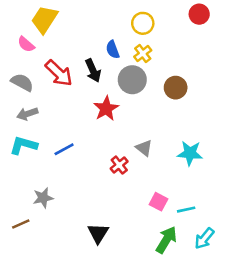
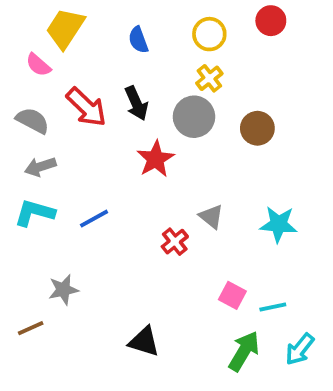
red circle: (199, 14) -> (271, 21), moved
blue semicircle: (113, 50) -> (138, 40), moved
black triangle: (98, 233) -> (144, 342), turned -45

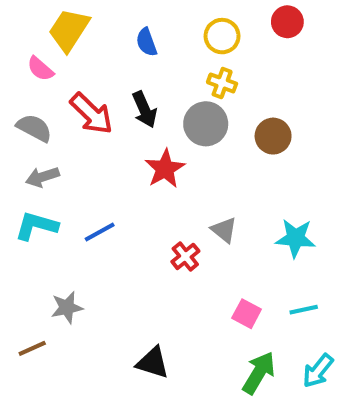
yellow cross: (209, 78) -> (222, 83), turned -32
cyan line: (273, 307) -> (304, 310), moved

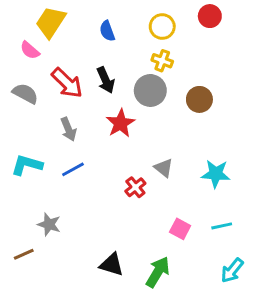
gray arrow: (42, 177) -> (68, 129), moved, turned -95
gray star: (67, 308) -> (49, 224), turned 30
green arrow: (259, 373) -> (158, 272), moved

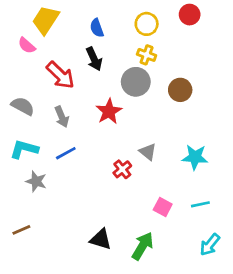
black arrow: (106, 80) -> (94, 59), moved
gray semicircle: (25, 93) -> (23, 106), moved
gray star: (49, 224) -> (36, 181), moved

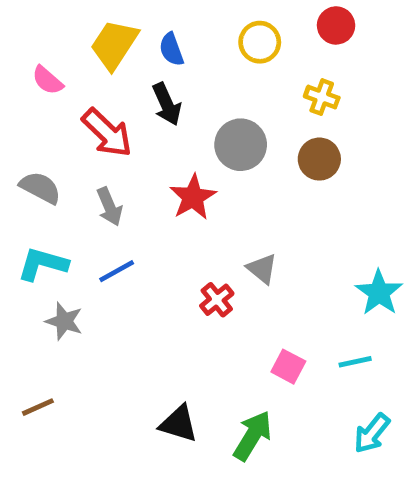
yellow trapezoid: (46, 20) -> (114, 45), moved
yellow cross: (147, 55) -> (322, 97), moved
cyan star: (195, 157) -> (379, 293), moved, turned 30

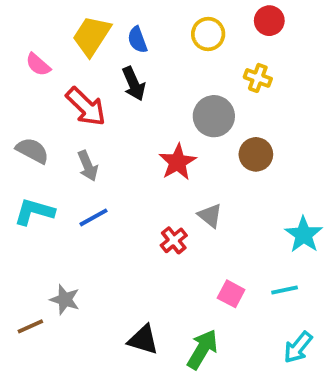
gray circle: (241, 145) -> (214, 116), moved
brown circle: (319, 159) -> (256, 154), moved
red star: (193, 197) -> (178, 162), moved
gray star: (64, 321) -> (65, 300), moved

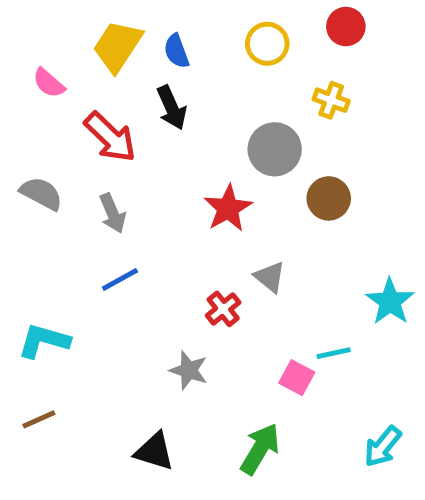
cyan L-shape: (34, 212) -> (44, 341), moved
cyan line: (285, 290) -> (334, 353), moved
gray star: (65, 300) -> (189, 370), moved
black triangle: (143, 340) -> (154, 451), moved

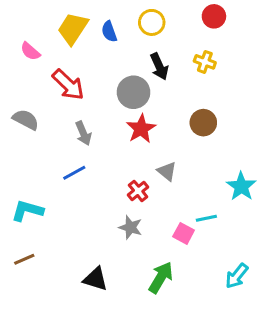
yellow circle: (267, 44) -> (152, 22), moved
black arrow: (172, 108) -> (159, 66), moved
gray circle: (275, 149) -> (133, 92), moved
gray arrow: (113, 213) -> (83, 133), moved
gray star: (189, 370) -> (130, 227), moved

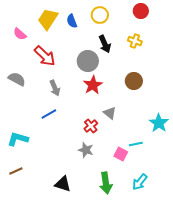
cyan arrow: (237, 276) -> (140, 182), moved
green arrow: (161, 277) -> (106, 183), turned 140

